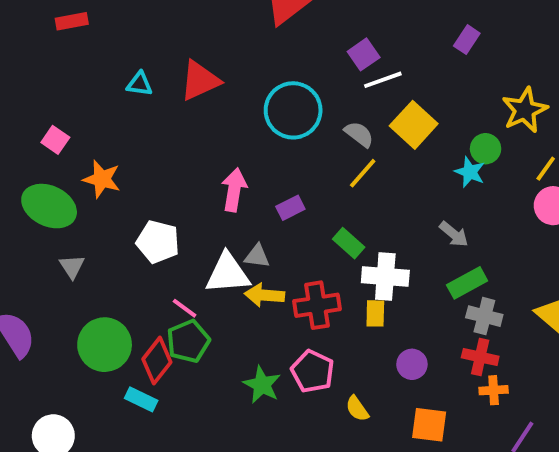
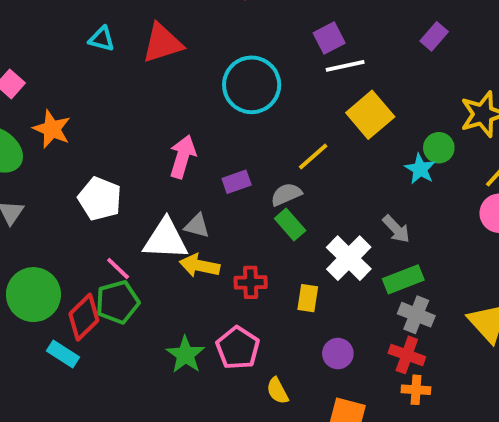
gray semicircle: (359, 134) -> (286, 194), moved, turned -68
white cross: (385, 276) -> (349, 258), moved, turned 33
red cross: (317, 305) -> (251, 282), size x0.7

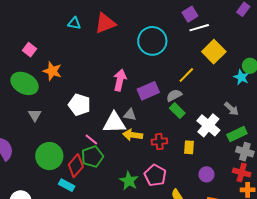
purple rectangle: (237, 182) -> (148, 91), size x1.5

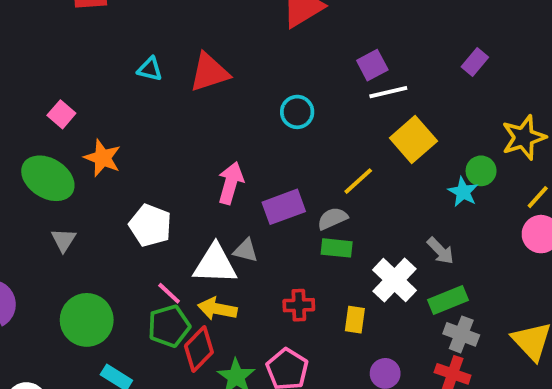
cyan circle: (152, 41) -> (297, 112), size x0.6
green rectangle: (177, 111) -> (337, 248), turned -42
yellow arrow: (133, 135) -> (217, 309), moved
red diamond: (76, 166) -> (199, 349), moved

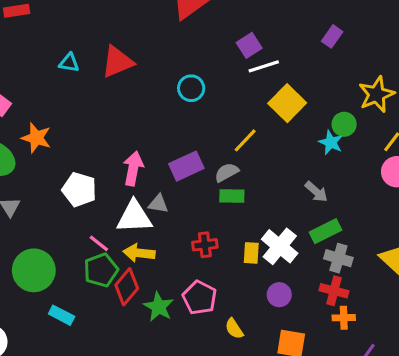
pink arrow: (231, 183) -> (133, 168), moved
white cross: (394, 280) -> (280, 246), moved

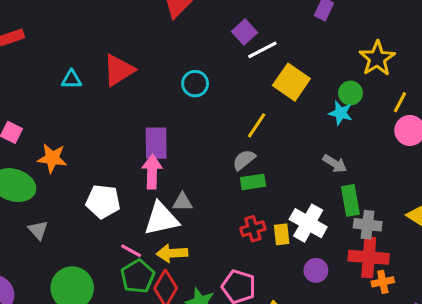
purple rectangle: (186, 166) -> (156, 143), moved, turned -56
green rectangle: (326, 231) -> (350, 200), turned -64
red cross: (205, 245) -> (253, 229), moved
red cross: (334, 291) -> (369, 257), size x1.4

